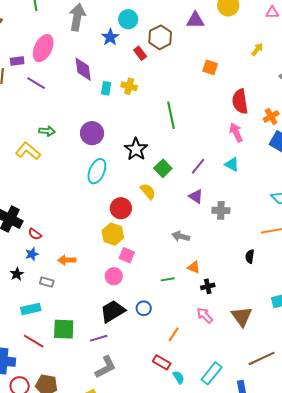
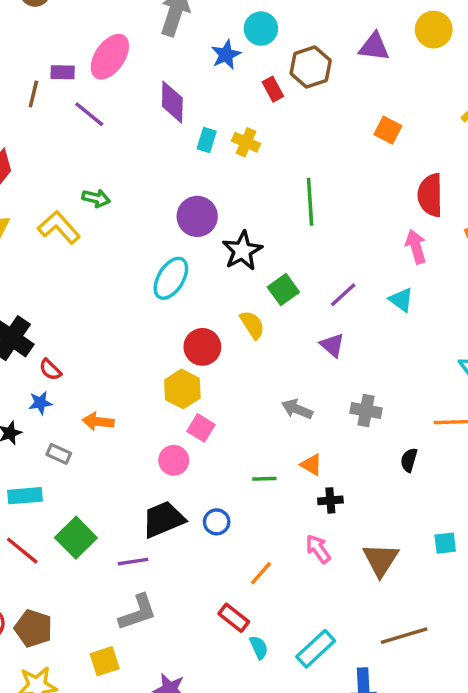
purple circle: (92, 133) -> (197, 216), moved
gray cross: (221, 210) -> (366, 411), moved
green square: (64, 329) -> (76, 538), turned 35

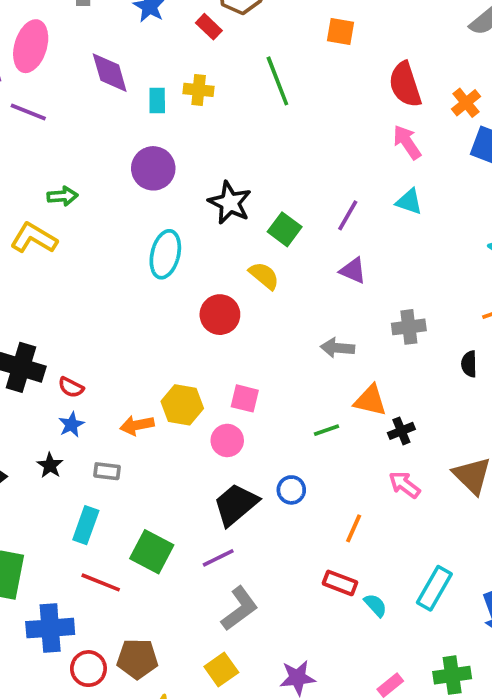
green line: (310, 202) -> (277, 81), moved
purple circle: (197, 216) -> (153, 168), moved
yellow hexagon: (182, 389) -> (182, 405), moved
orange triangle: (311, 465) -> (370, 400), size x1.4
cyan rectangle: (25, 496) -> (86, 525), turned -48

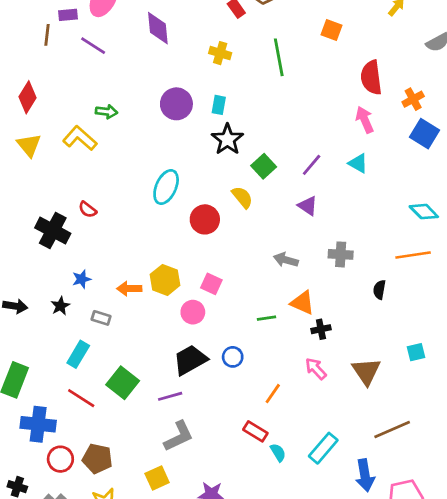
cyan rectangle: (157, 100) -> (219, 105), moved
cyan ellipse: (165, 254) -> (166, 187), moved
red semicircle: (71, 387) -> (87, 210), moved

